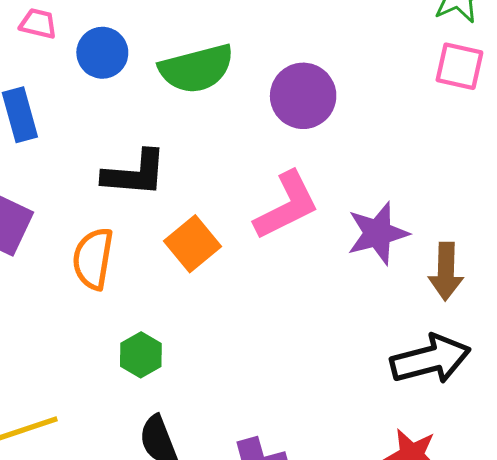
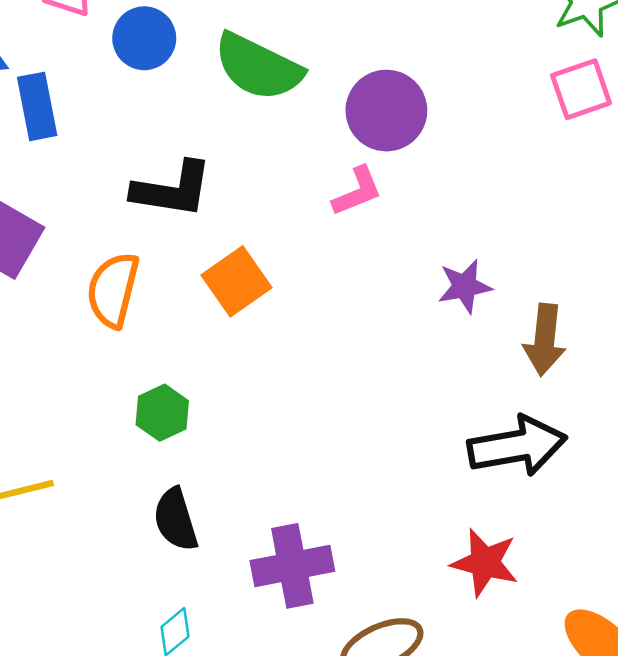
pink square: (459, 66) -> (581, 89), turned -36
green semicircle: (196, 69) -> (258, 67), turned 36
pink L-shape: (287, 206) -> (357, 191), moved, size x0.6
purple star: (378, 233) -> (465, 286), size x0.7

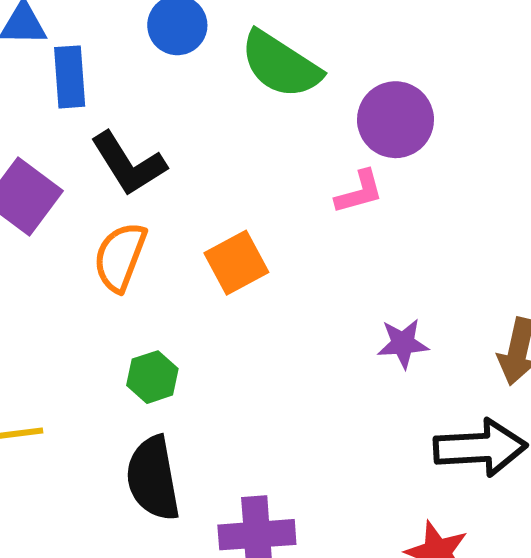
black L-shape: (172, 189) -> (128, 164), moved, turned 42
purple star: (465, 286) -> (403, 343), moved
black semicircle: (176, 520) -> (153, 478), size x1.4

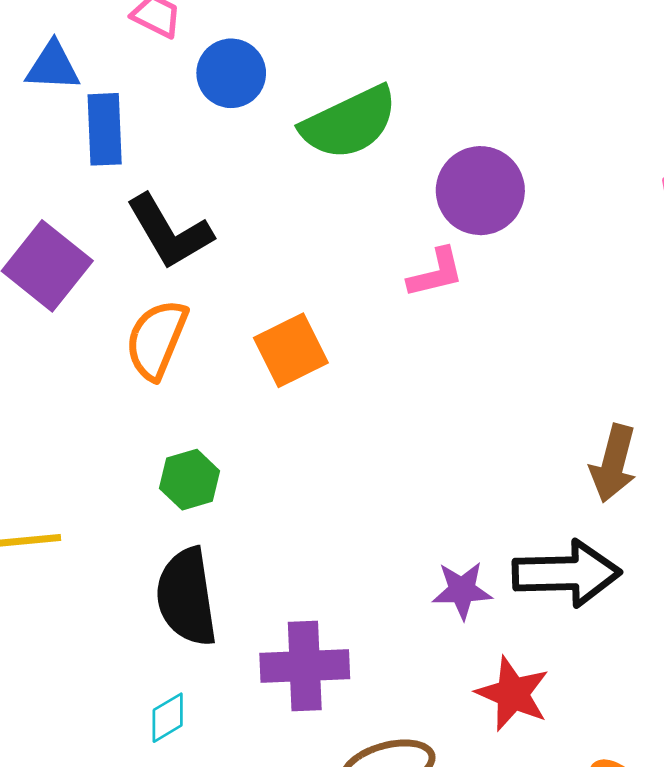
green semicircle: (281, 65) -> (349, 123), turned -60
purple star: (403, 343) -> (462, 590), moved

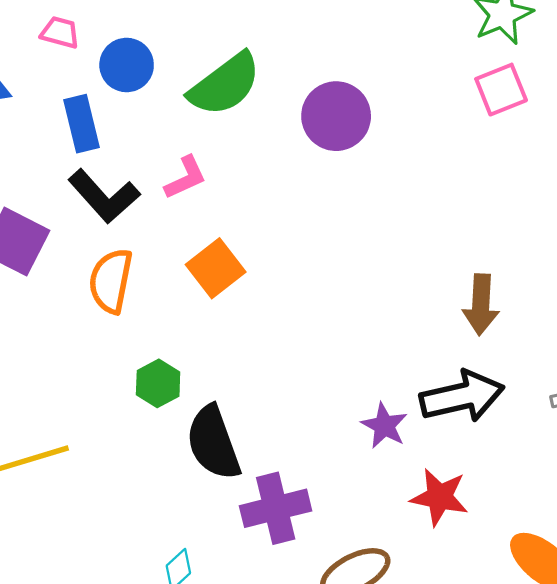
blue rectangle: (105, 129) -> (82, 124), moved
pink L-shape: (436, 273) -> (185, 178), moved
purple star: (462, 590) -> (384, 426), turned -30
black semicircle: (187, 597) -> (213, 443), moved

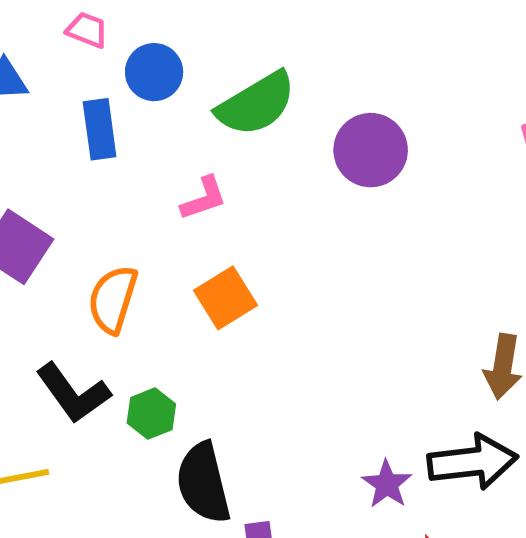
black L-shape: (104, 196) -> (73, 393), moved

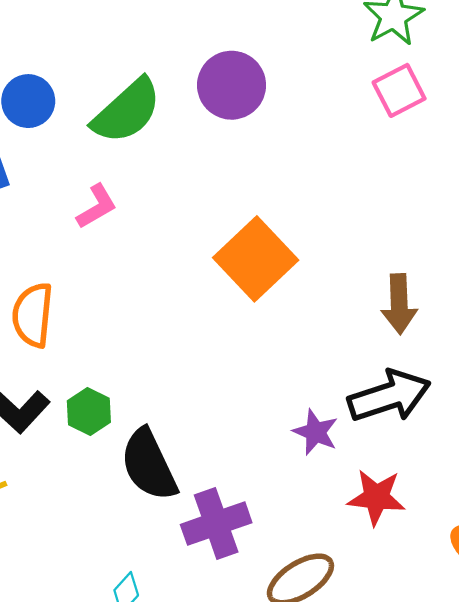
purple circle: (371, 150) -> (232, 85), moved
orange square: (226, 298) -> (256, 259), moved, size x1.4

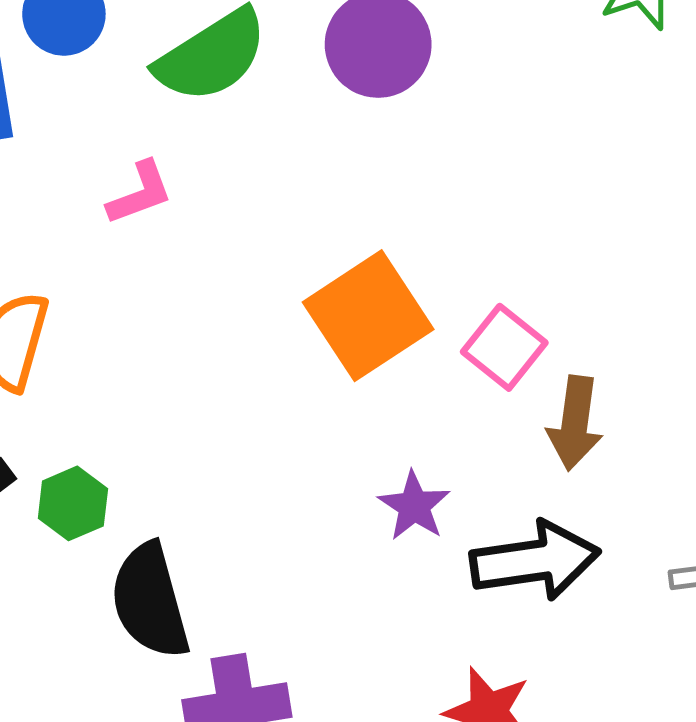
pink square: (399, 90) -> (504, 347), moved, turned -34
purple star: (316, 432) -> (414, 506), moved

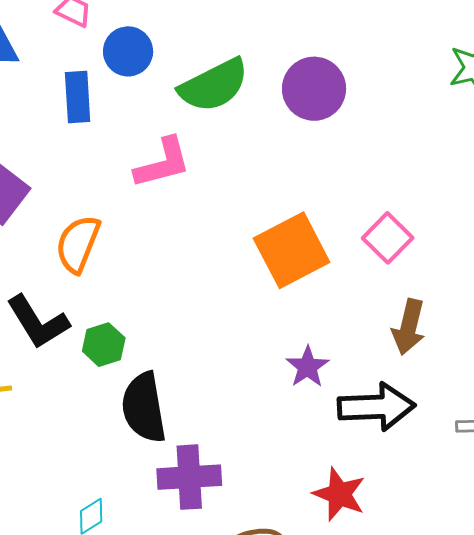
pink L-shape: (140, 193) -> (163, 163), size x1.4
pink square: (504, 347) -> (388, 238), moved

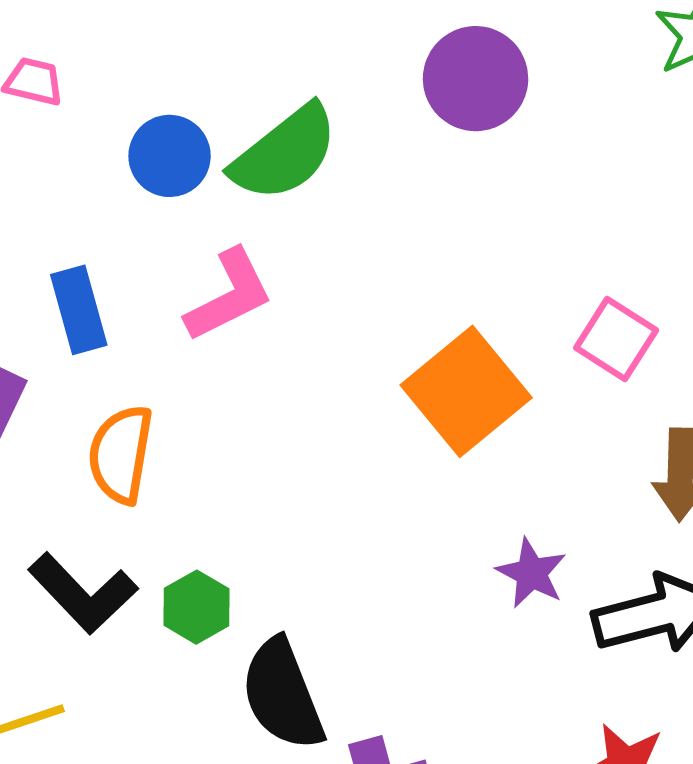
blue circle: (128, 51) -> (170, 156), moved
purple circle: (314, 89) -> (476, 79), moved
blue rectangle: (78, 97) -> (79, 310), moved

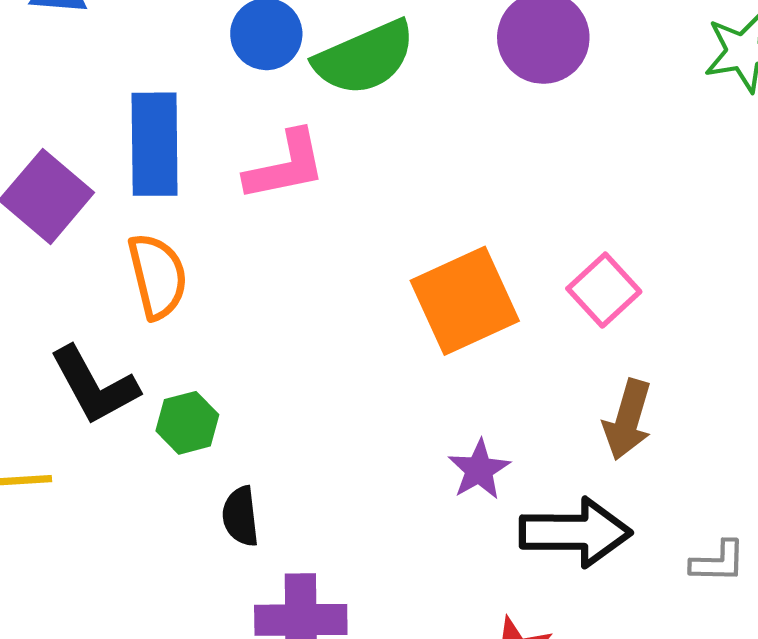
blue rectangle: (79, 310) -> (155, 144), size x1.4
orange semicircle: (121, 454) -> (158, 276), turned 142
black semicircle: (282, 694) -> (241, 516), size x0.6

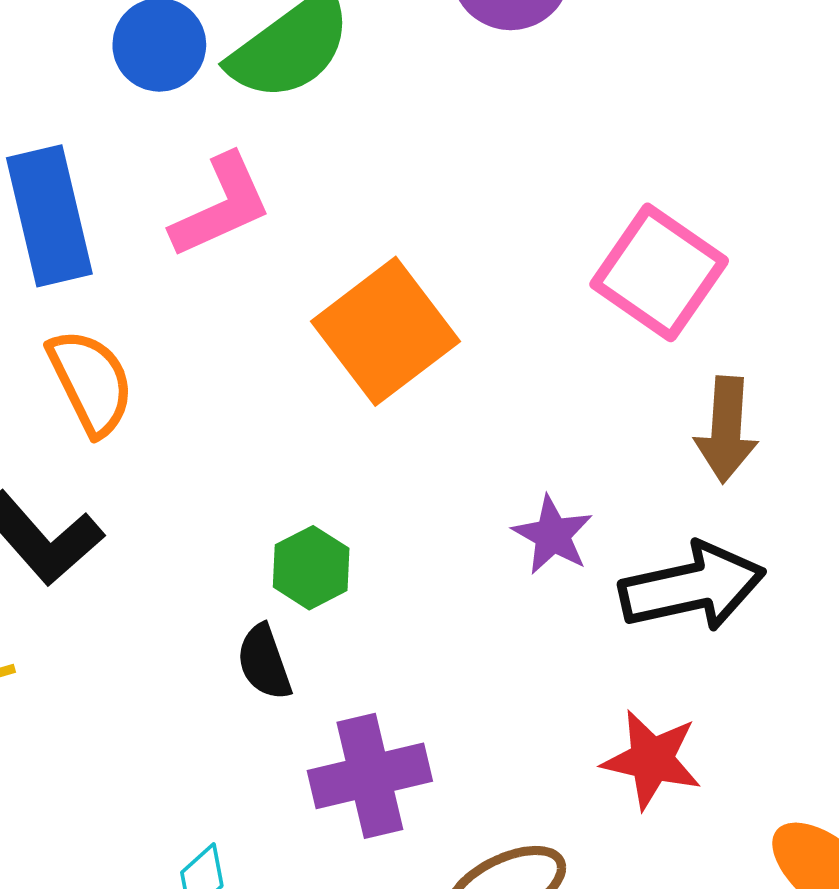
pink square: (604, 290) -> (659, 272), size x1.4
orange square: (465, 301) -> (386, 331), moved
green hexagon: (187, 423) -> (311, 568), moved

